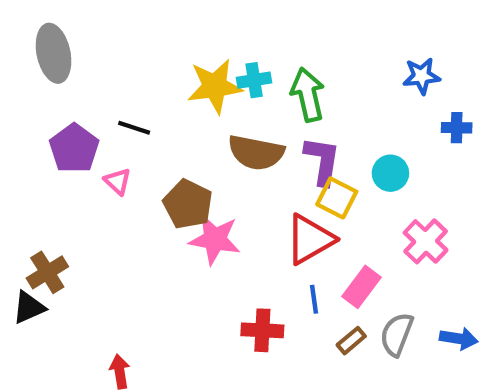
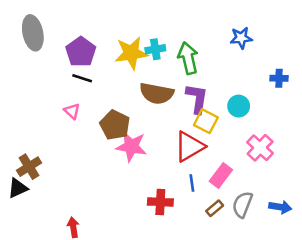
blue star: (421, 76) -> (241, 38), moved
purple pentagon: (74, 148) -> (81, 52), moved

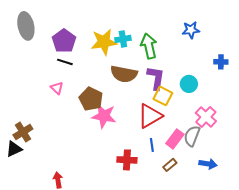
gray semicircle: (242, 205) -> (192, 136), moved
blue arrow: (280, 207) -> (208, 164), moved

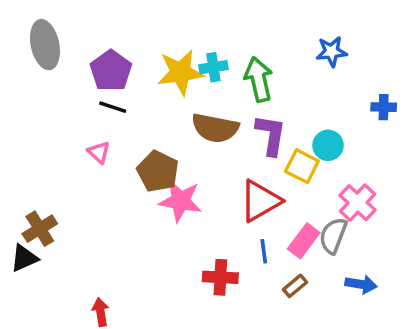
yellow square: (163, 96) -> (302, 166), moved

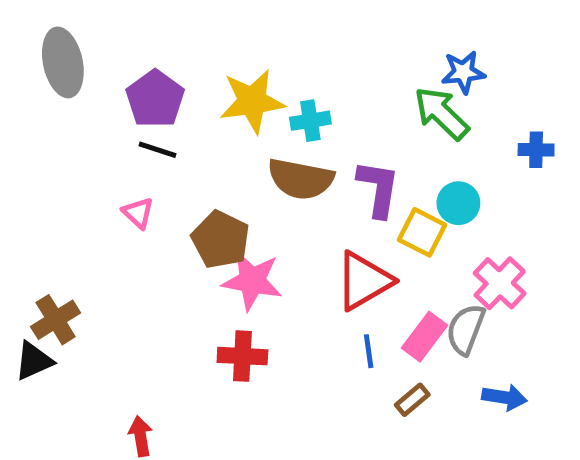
cyan cross: (213, 67) -> (310, 121), moved
green arrow: (259, 79) -> (441, 113), moved, turned -33
red cross: (220, 277) -> (242, 356), moved

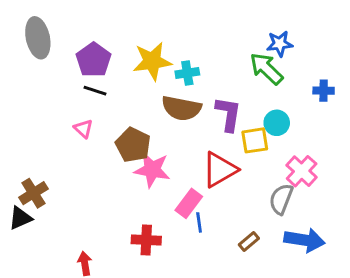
yellow square: (422, 232) -> (255, 140), turned -36
pink rectangle: (424, 337) -> (189, 203), moved
blue line: (369, 351) -> (199, 222), moved
red cross: (242, 356) -> (146, 240), moved
blue arrow: (505, 397) -> (305, 240), size x1.5

